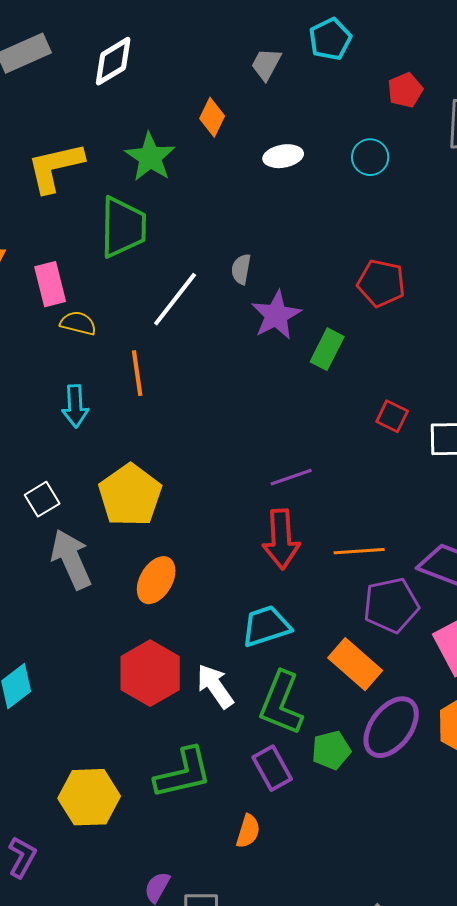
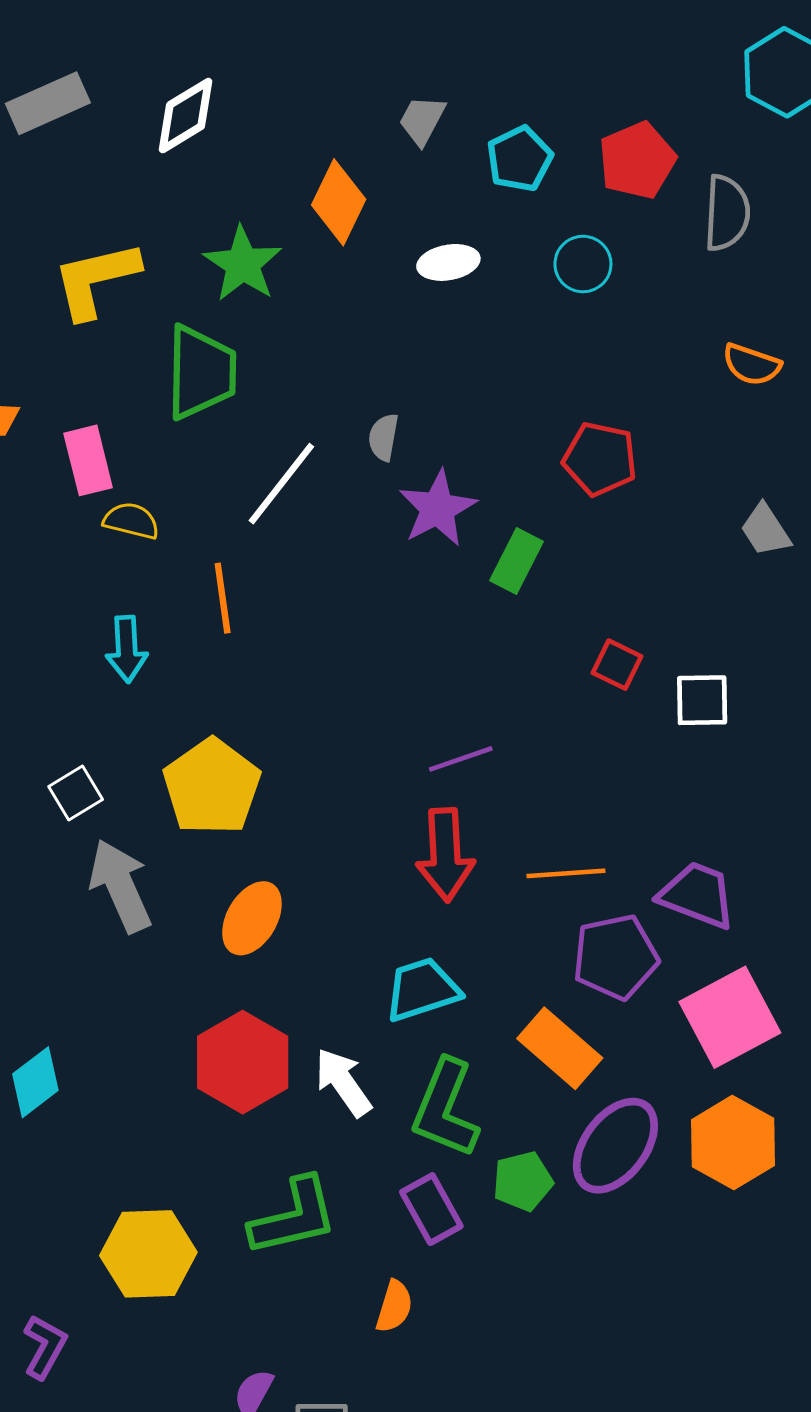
cyan pentagon: (330, 39) -> (520, 159), moved
red pentagon: (405, 90) -> (637, 160), size x1.4
orange diamond: (212, 117) -> (339, 202), size x1.4

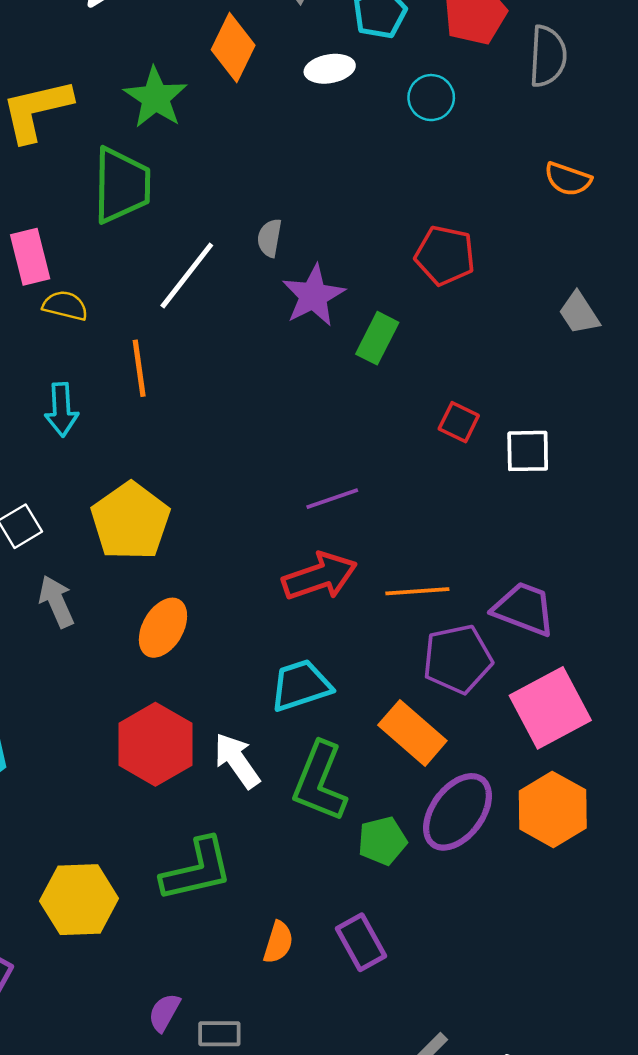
white ellipse: (448, 262) -> (330, 69), moved
red arrow: (445, 855) -> (320, 576), turned -106
gray arrow: (121, 886) -> (56, 601), size x0.7
purple rectangle: (431, 1209) -> (361, 942), moved

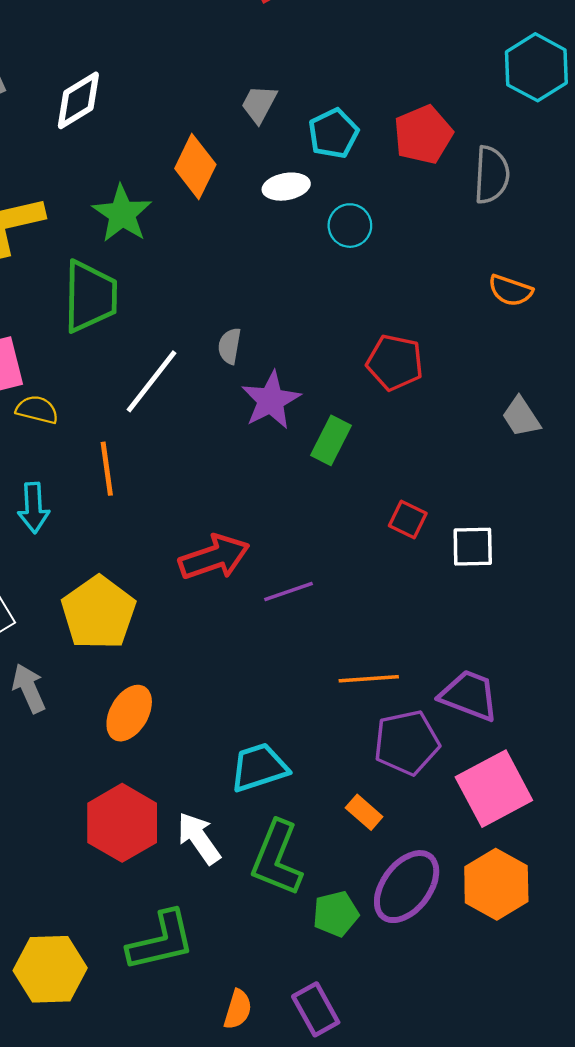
cyan circle: (431, 98) -> (350, 226), moved
red arrow: (320, 576) -> (214, 557), moved
orange rectangle: (412, 733) -> (364, 812), size x0.6

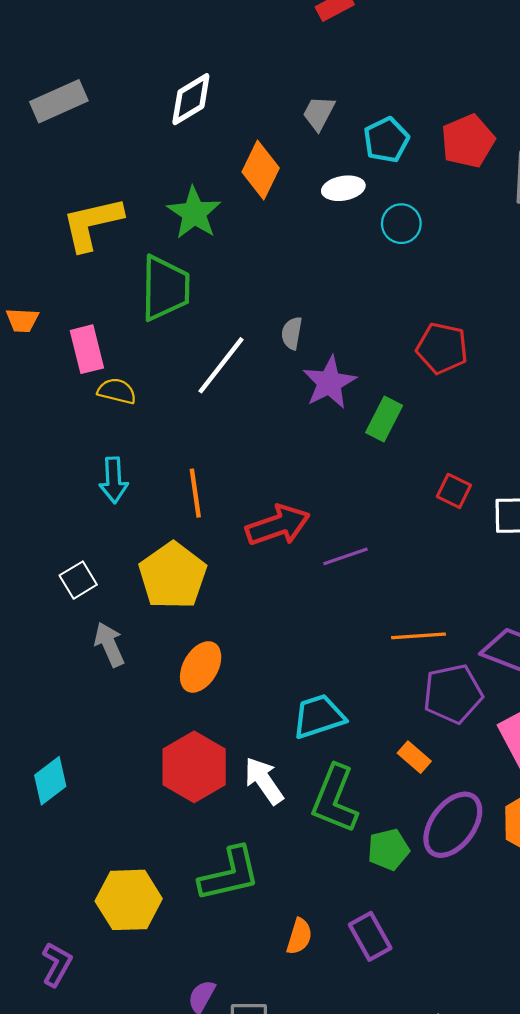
white diamond: (78, 100) -> (191, 99), moved
orange line: (107, 469) -> (195, 493), moved

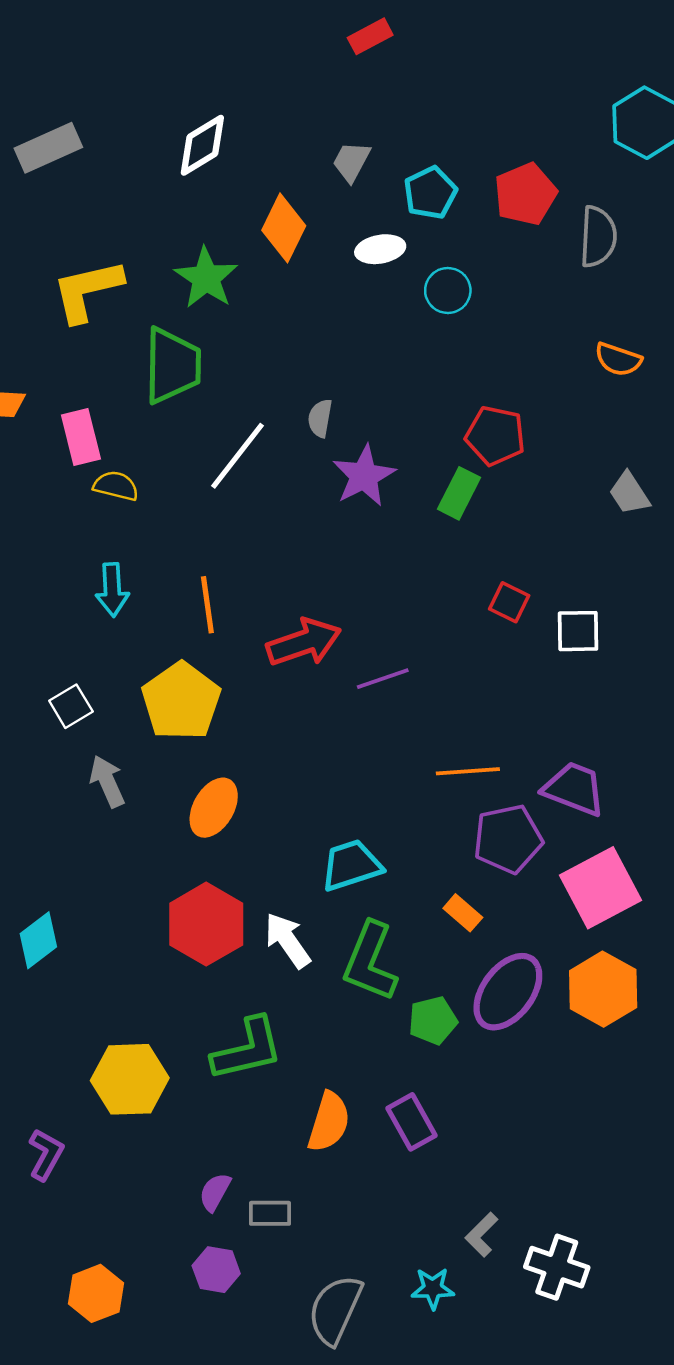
green rectangle: (384, 419) -> (459, 493), moved
orange semicircle: (299, 936) -> (329, 1122), size x1.4

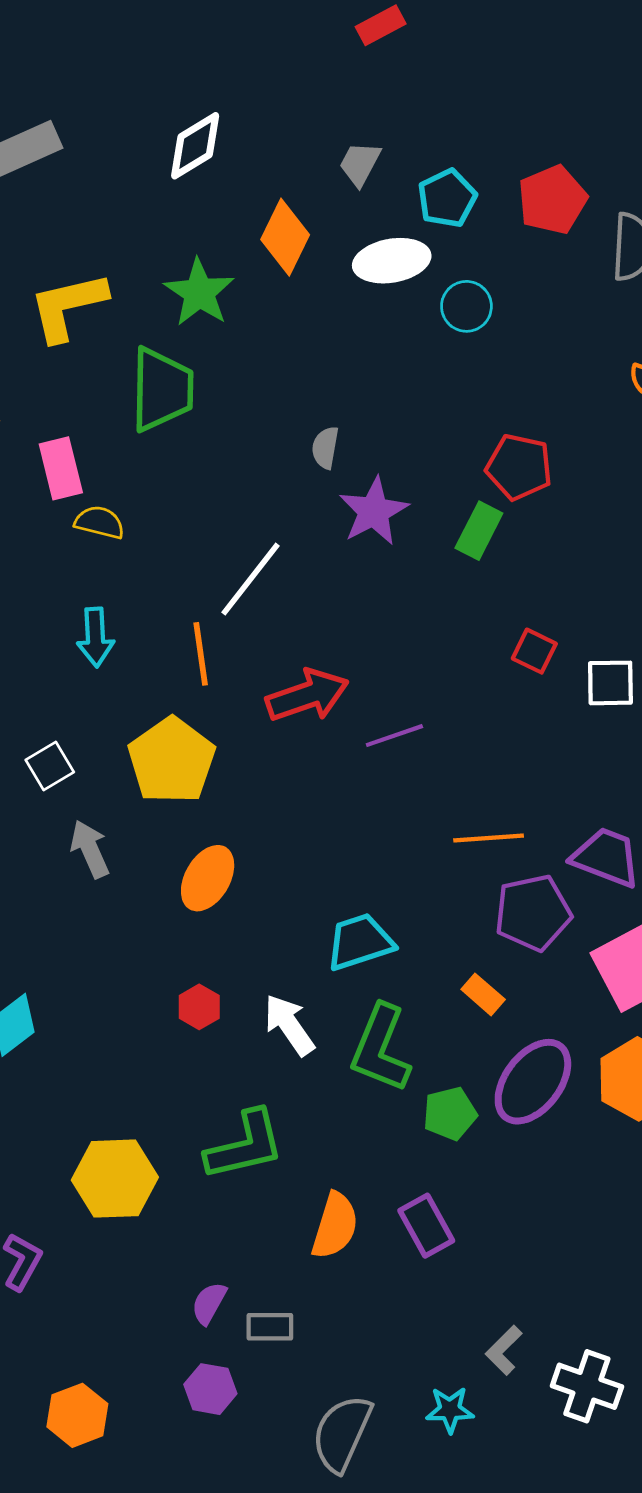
white ellipse: (380, 249) -> (392, 261), size x1.4
white line: (237, 456) -> (250, 579), moved
red hexagon: (206, 924) -> (199, 1007), size x0.5

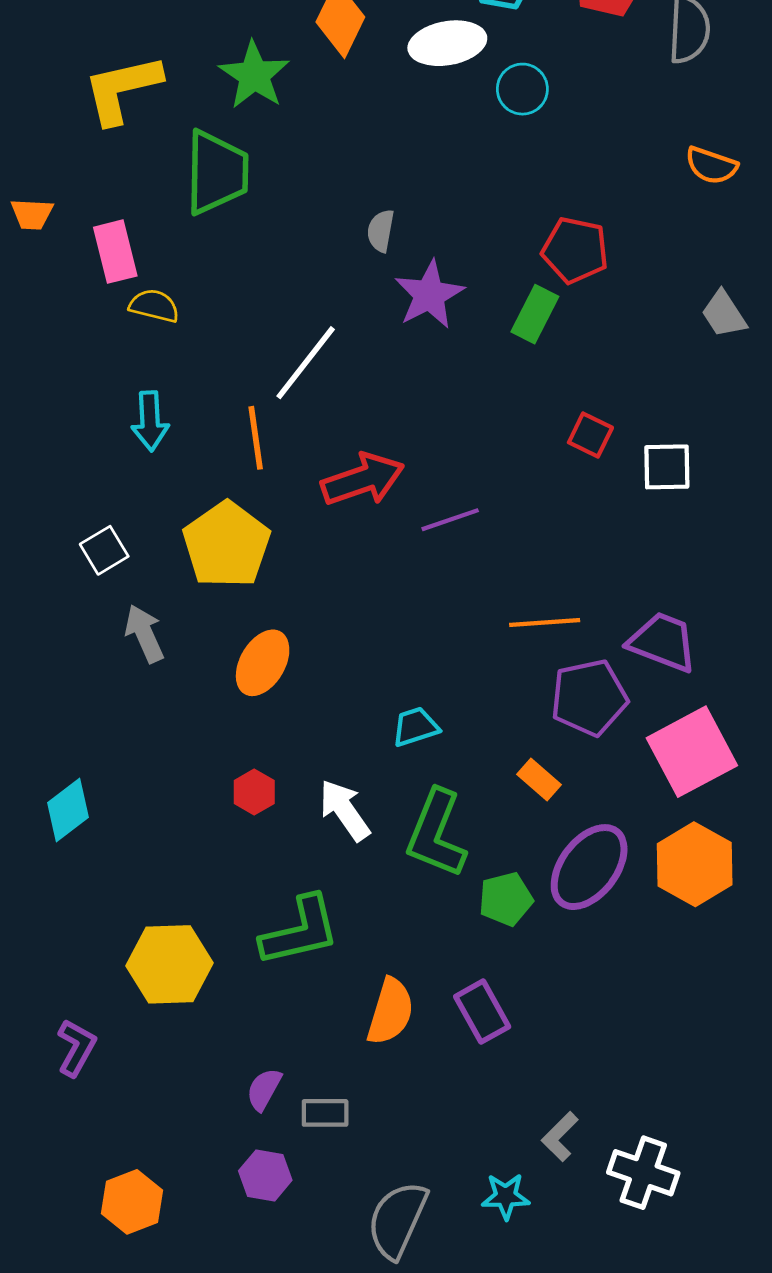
cyan trapezoid: (360, 942) -> (415, 727), size x0.7

